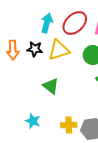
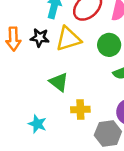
yellow cross: (69, 125) -> (80, 110), moved

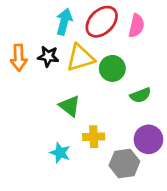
green circle: (109, 45) -> (112, 68), moved
cyan star: (37, 124) -> (60, 153), moved

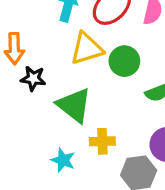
black star: (48, 56) -> (33, 78), moved
green triangle: (70, 106) -> (74, 105), size x1.4

